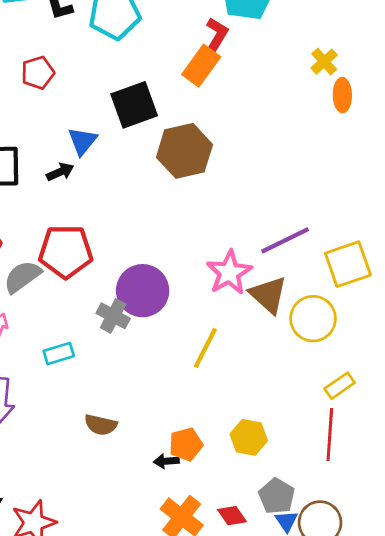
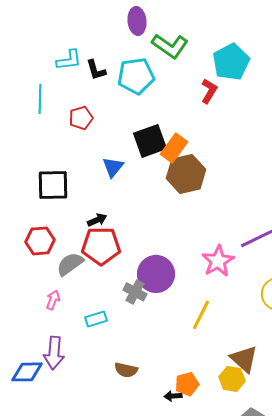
orange rectangle: (201, 66) -> (174, 148), moved
black arrow: (60, 172) -> (97, 220), moved
brown triangle: (268, 295) -> (244, 359), moved

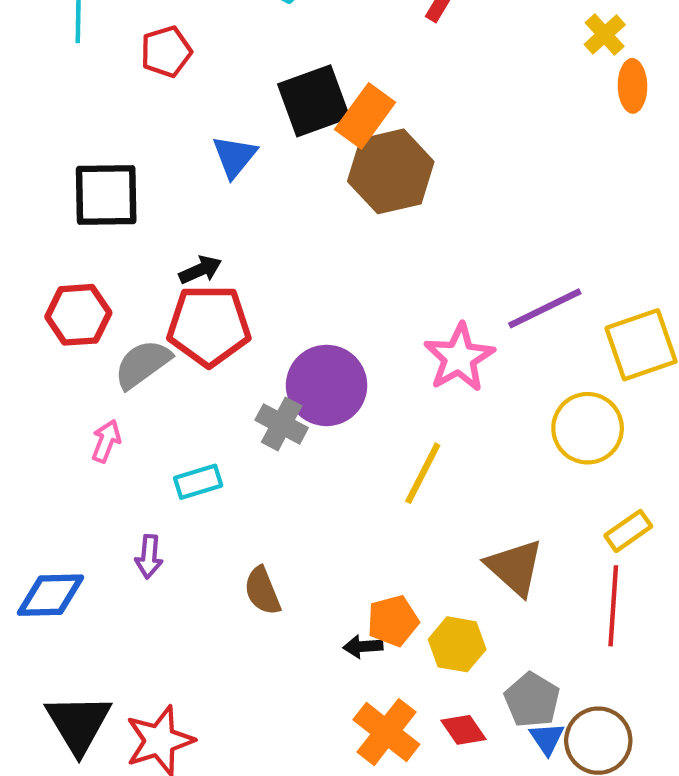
purple arrow: (54, 353) -> (149, 557), moved, size x0.6
brown semicircle: (126, 370) -> (262, 591), turned 55
yellow hexagon: (232, 379) -> (457, 644), moved

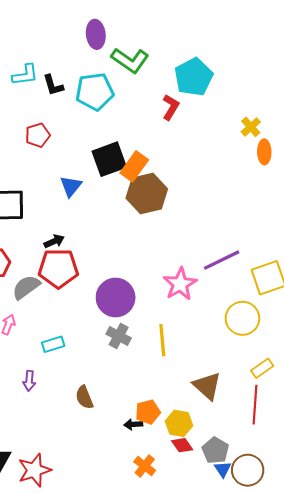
gray cross: (282, 424) -> (119, 336), moved
yellow line: (423, 473) -> (162, 340), turned -32
red diamond: (463, 730) -> (182, 445), moved
orange cross: (386, 732) -> (145, 466), size x0.7

